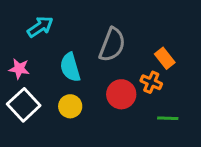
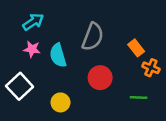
pink star: (19, 69) -> (32, 49), moved
orange cross: (151, 82) -> (151, 68), moved
yellow circle: (70, 106) -> (60, 102), moved

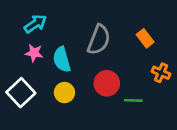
orange rectangle: (136, 48) -> (145, 38), moved
green line: (139, 97) -> (133, 100), moved
yellow circle: (60, 102) -> (64, 93), moved

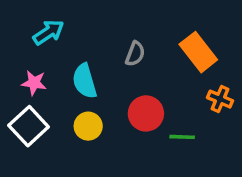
orange rectangle: (145, 38) -> (198, 52), size x1.5
gray semicircle: (99, 40) -> (135, 54), size x0.6
pink star: (34, 53) -> (34, 83), moved

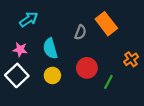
orange rectangle: (198, 52) -> (106, 24), moved
orange cross: (220, 99) -> (131, 59), turned 32
green line: (182, 137) -> (108, 82), turned -64

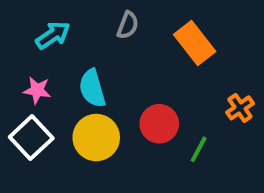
gray semicircle: (80, 32) -> (128, 25), moved
yellow circle: (52, 75) -> (96, 138), size x1.5

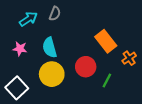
gray semicircle: (128, 25) -> (55, 14), moved
orange rectangle: (195, 43) -> (106, 41), moved
white square: (31, 138) -> (17, 88), moved

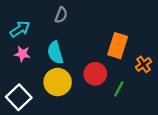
cyan arrow: (28, 19) -> (20, 29), moved
orange rectangle: (106, 41) -> (118, 46), turned 55

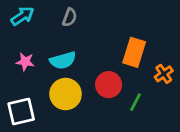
cyan arrow: (20, 29) -> (22, 16), moved
cyan semicircle: (55, 53) -> (63, 60), turned -90
white square: (19, 97) -> (21, 112), turned 30

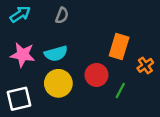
pink star: (25, 62) -> (23, 55), size x1.5

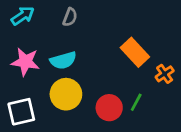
orange rectangle: (119, 46) -> (135, 52), turned -60
red circle: (96, 75) -> (109, 108), moved

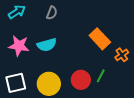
yellow circle: (66, 94) -> (49, 84), moved

